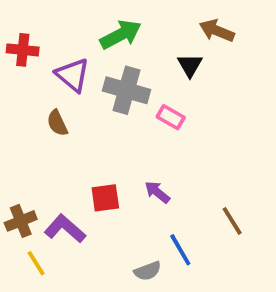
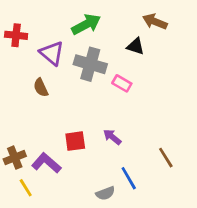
black triangle: (190, 65) -> (136, 46), turned -42

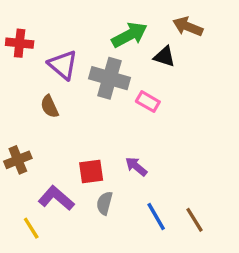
green arrow: (86, 24) -> (129, 35), moved
brown cross: (15, 158) -> (18, 160), moved
brown line: (166, 158) -> (194, 220), moved
gray semicircle: (105, 193) -> (105, 203), moved, turned 126

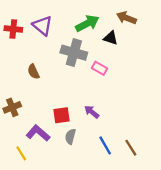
purple triangle: (63, 65) -> (42, 26), moved

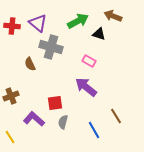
gray cross: (74, 53) -> (51, 47), moved
purple arrow: (92, 112) -> (86, 87), moved, size x1.6
brown line: (131, 148) -> (116, 116), moved
yellow line: (21, 153) -> (10, 137), moved

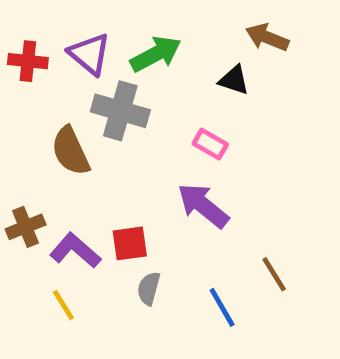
green arrow: (78, 21) -> (156, 54), moved
brown semicircle: (30, 64) -> (71, 151), size x1.5
purple L-shape: (34, 119) -> (75, 251), moved
yellow line: (10, 137) -> (63, 305), moved

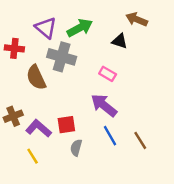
red cross: (28, 61) -> (14, 48), moved
blue line: (222, 307) -> (110, 136), moved

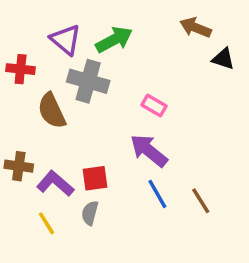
black triangle: (120, 41) -> (223, 59), moved
brown cross: (13, 116) -> (19, 166), turned 30
gray semicircle: (76, 148) -> (90, 213), moved

